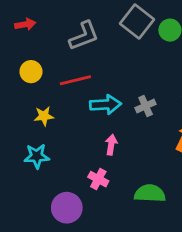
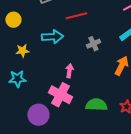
red line: (75, 80) -> (76, 16), moved
cyan arrow: (105, 105) -> (52, 37), moved
pink cross: (98, 179) -> (60, 95), size x1.6

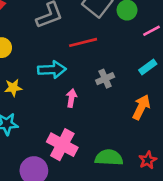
pink arrow: (69, 71) -> (71, 98), moved

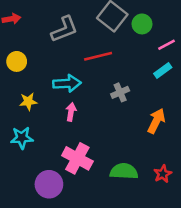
cyan rectangle: (148, 67) -> (163, 71), moved
pink arrow: (71, 98) -> (71, 112), moved

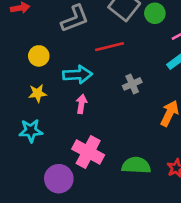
yellow circle: (17, 61) -> (39, 56), moved

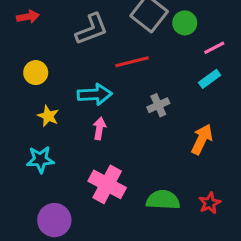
yellow circle: (39, 56) -> (36, 73), moved
yellow star: (37, 93) -> (48, 116), turned 30
purple circle: (59, 179) -> (54, 220), moved

